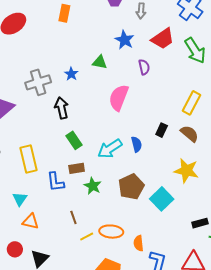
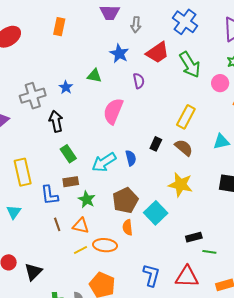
brown line: (73, 217) -> (57, 224), moved
orange triangle: (31, 221) -> (81, 226), moved
orange semicircle: (139, 243) -> (128, 227), moved

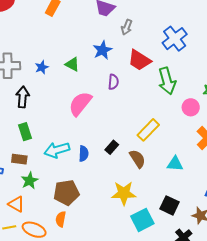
red trapezoid: (158, 53) -> (139, 60), turned 50
yellow star: (180, 185) -> (124, 193), turned -30
cyan square: (156, 213) -> (142, 220), moved

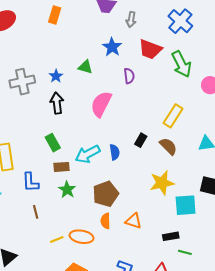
black arrow: (23, 97) -> (57, 103), moved
brown rectangle: (19, 159) -> (61, 167), moved
orange triangle: (16, 204) -> (134, 221), moved
cyan square: (142, 220) -> (186, 205), turned 35

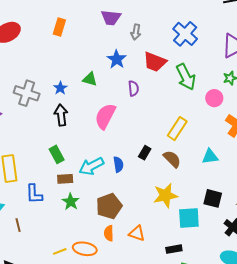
gray cross: (22, 82) -> (27, 93), turned 30
brown line: (36, 212) -> (18, 225), moved

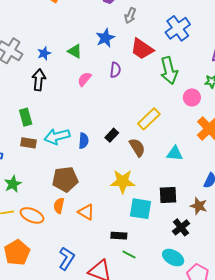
pink semicircle: (105, 116) -> (84, 79), moved, size x0.6
black square: (213, 198) -> (168, 195), turned -30
green star: (71, 202) -> (13, 184), moved

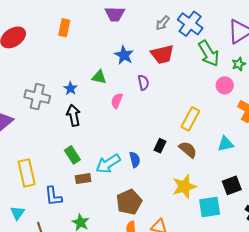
gray arrow: (130, 16) -> (163, 23), moved, turned 35
red trapezoid: (142, 49) -> (162, 54), turned -30
green arrow: (169, 70) -> (209, 53), moved

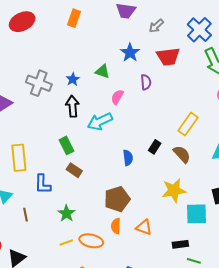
gray arrow: (163, 23) -> (156, 26), moved
cyan arrow: (108, 164) -> (100, 121), moved
brown rectangle: (83, 179) -> (74, 170), turned 35

